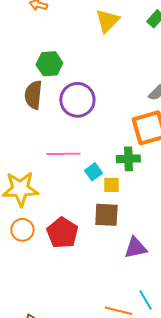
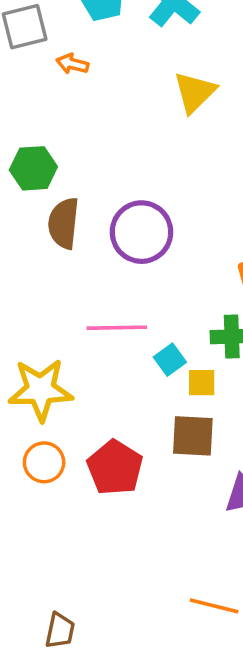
green hexagon: (49, 64) -> (33, 168), moved

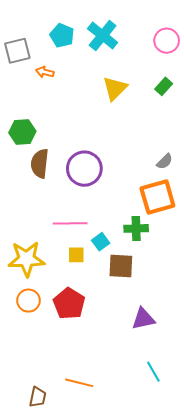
yellow square: (202, 383) -> (76, 255), moved
brown square: (193, 436) -> (121, 266), moved
orange line: (214, 606) -> (79, 383), moved

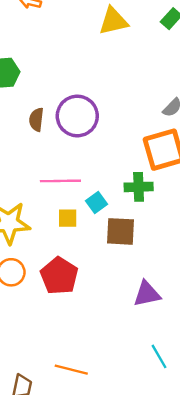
yellow triangle: (115, 88) -> (113, 21), turned 32
brown semicircle: (40, 163) -> (36, 120), moved, size x0.7

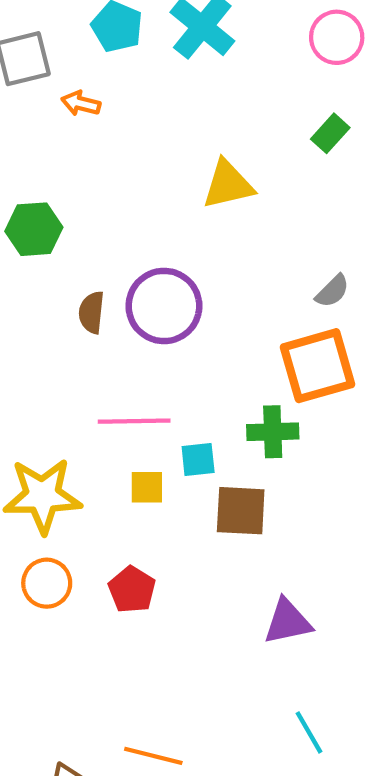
yellow triangle: (113, 21) -> (228, 184), moved
cyan square: (96, 203) -> (198, 459), turned 30
red pentagon: (59, 276) -> (132, 590), size x0.7

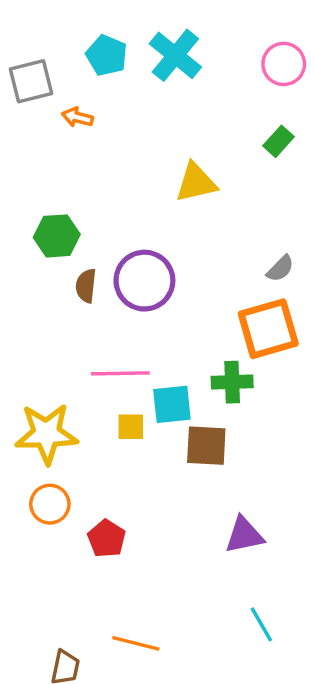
green hexagon: (34, 229) -> (57, 236), moved
cyan square: (198, 459) -> (172, 404), size x1.4
red pentagon: (132, 590) -> (107, 539), moved

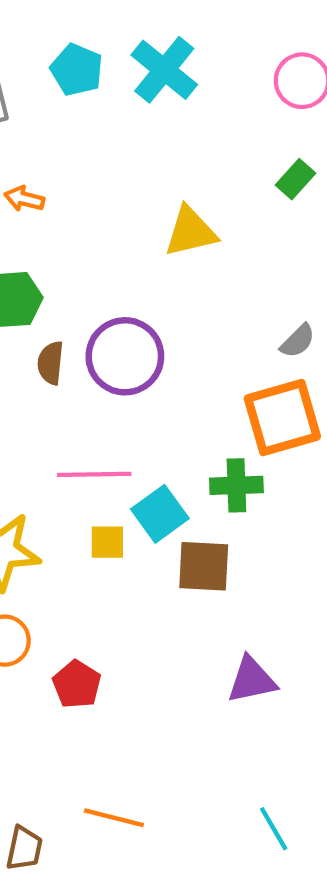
orange arrow: (77, 117) -> (24, 199), moved
cyan square: (172, 404) -> (160, 514), turned -30
cyan line: (261, 624) -> (274, 829), moved

